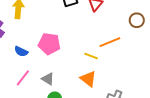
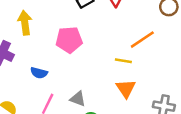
pink pentagon: (49, 44) -> (69, 40), moved
orange triangle: (88, 79) -> (126, 89), turned 30

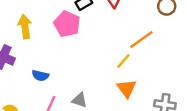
pink pentagon: (69, 40) -> (67, 24), moved, turned 30
yellow line: (123, 61) -> (123, 61), turned -56

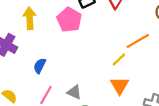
blue semicircle: (40, 76) -> (40, 66), turned 98

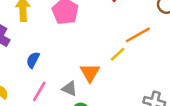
orange triangle: (119, 86) -> (90, 73), moved

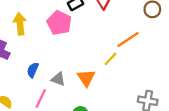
gray triangle: (69, 89) -> (58, 79), moved

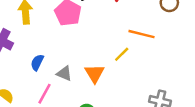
orange line: (128, 40) -> (141, 34), turned 45

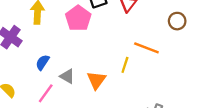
yellow line: (122, 54) -> (125, 65), turned -35

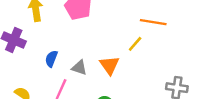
yellow line: (125, 65) -> (135, 44), turned 35

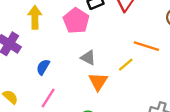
gray triangle: (79, 68) -> (88, 58), moved

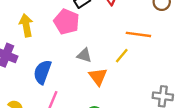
blue semicircle: (43, 67) -> (42, 72), size x1.5

